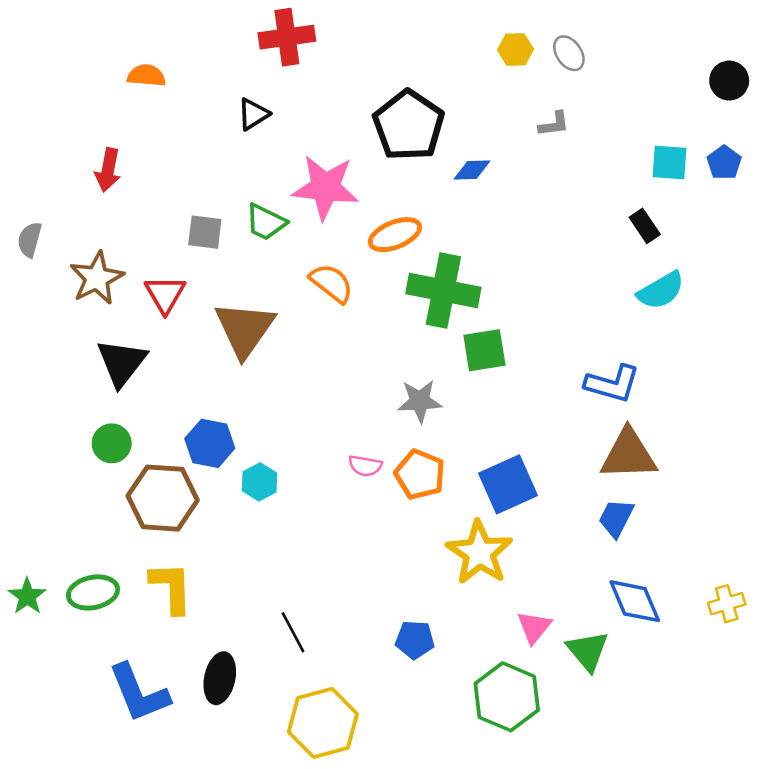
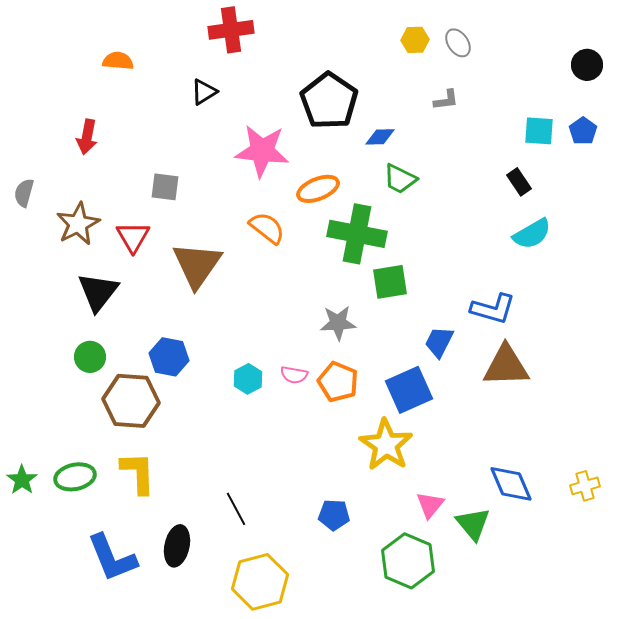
green trapezoid: (266, 222) -> (400, 179), moved
cyan hexagon: (260, 482) -> (248, 379), moved
blue trapezoid: (616, 518) -> (439, 342), moved

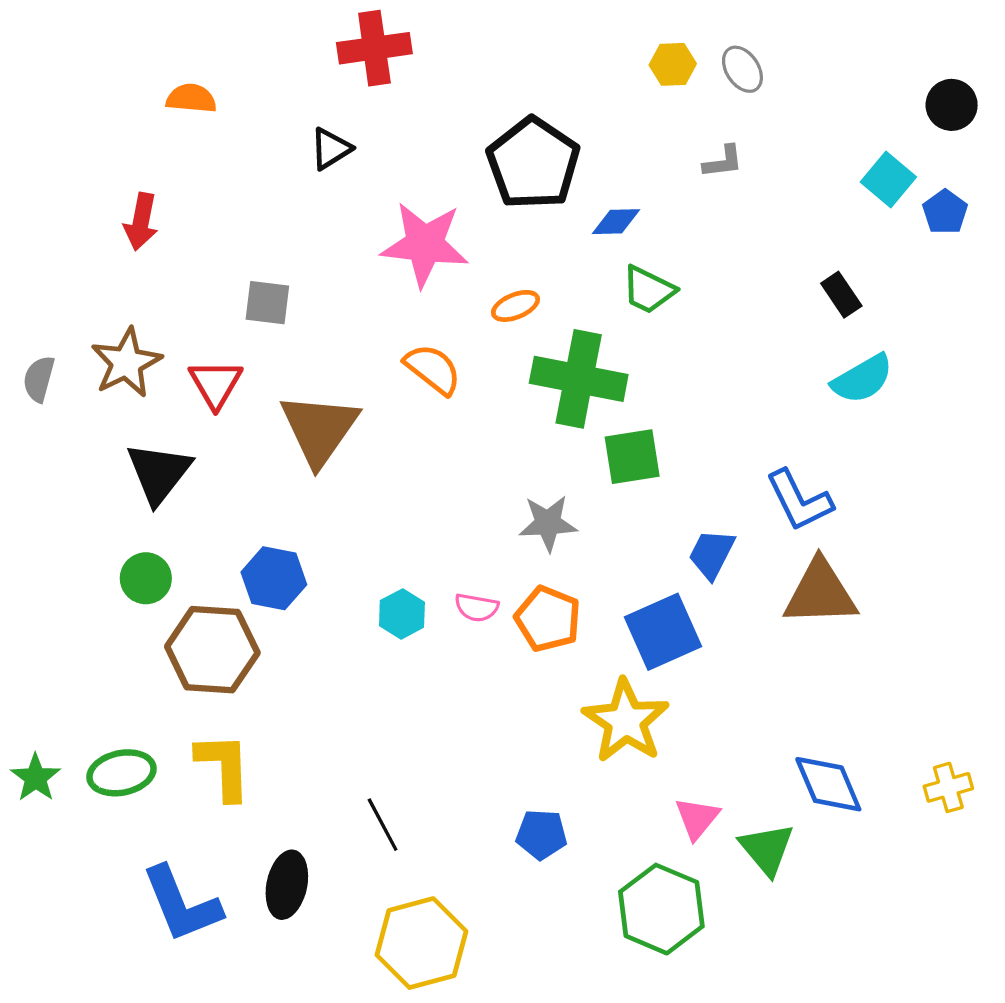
cyan square: (539, 131) -> (888, 179), moved, turned 36
orange ellipse: (318, 189) -> (515, 306), size x0.7
gray semicircle: (24, 193) -> (39, 379), moved
blue L-shape: (493, 309) -> (799, 500), turned 48

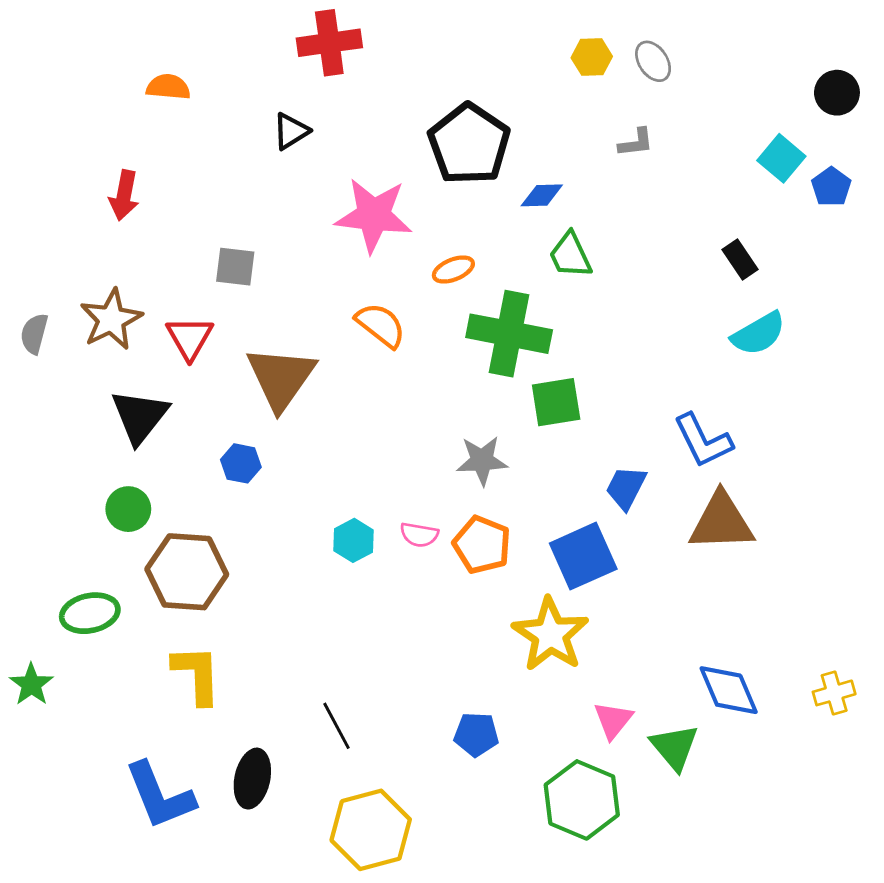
green trapezoid: (648, 290) -> (570, 255), turned 39
blue hexagon: (274, 578) -> (241, 463), moved, size x0.7
green ellipse: (122, 773) -> (90, 613), moved

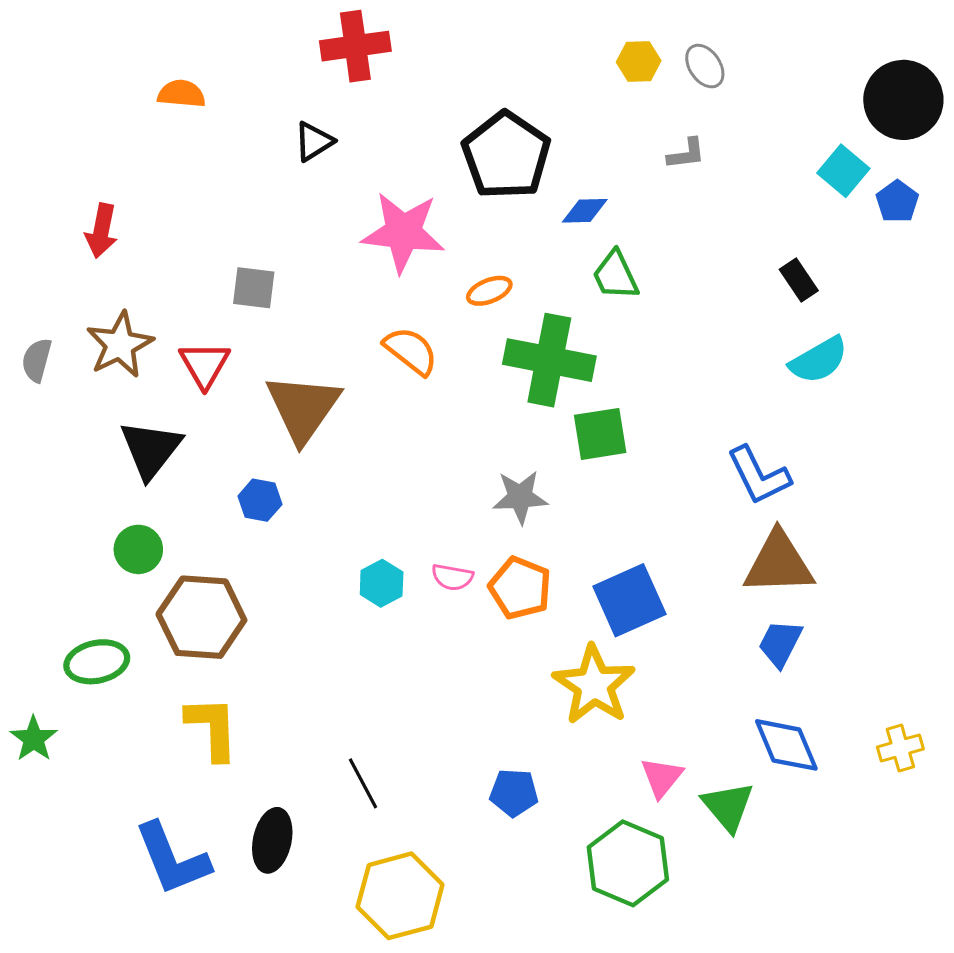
black circle: (837, 93) -> (903, 100), size x1.6
red arrow: (124, 195) -> (101, 231), moved
blue trapezoid: (626, 488) -> (780, 643), moved

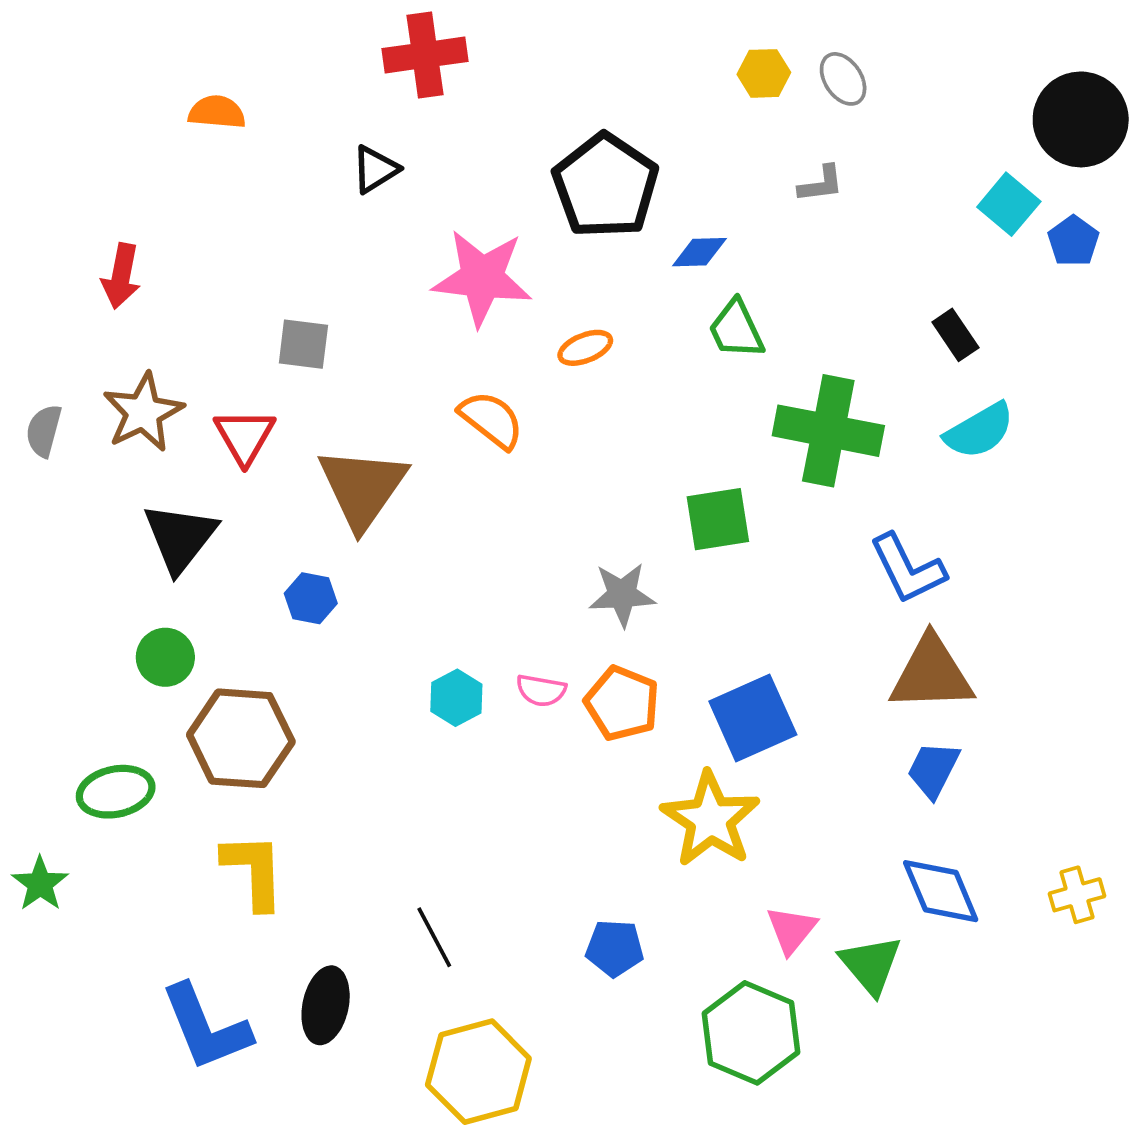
green cross: (549, 360) -> (828, 431), moved

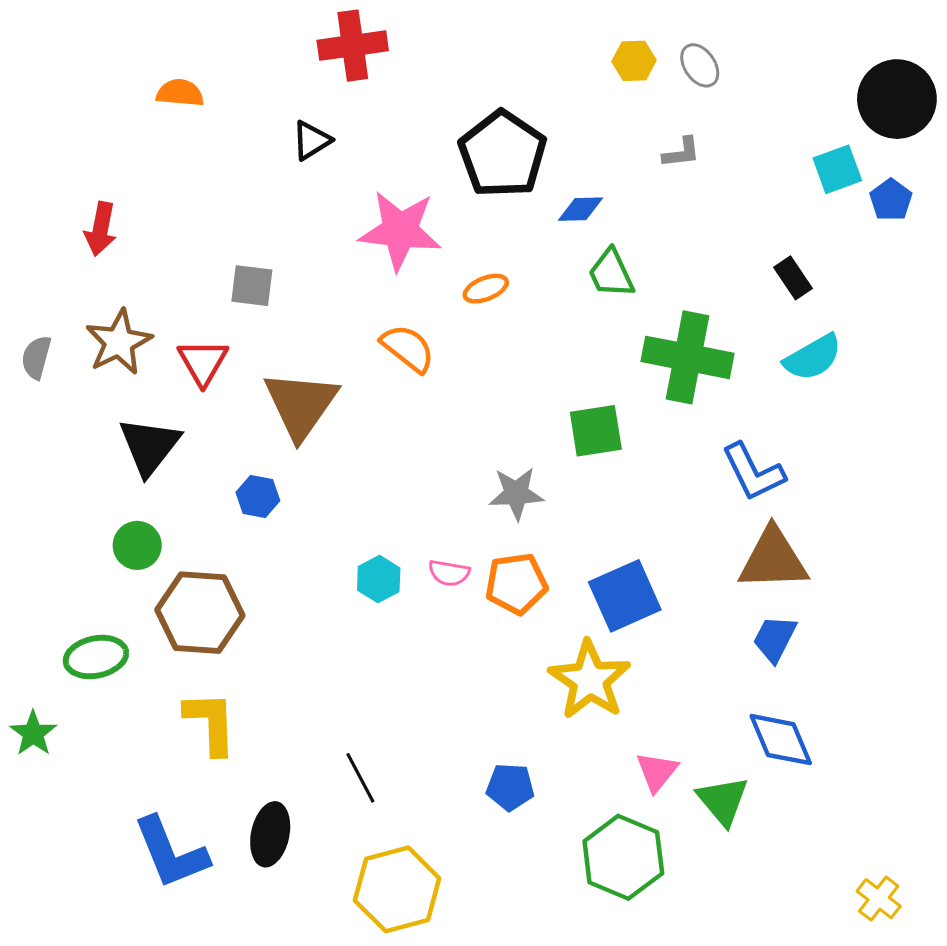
cyan square: (1009, 204) -> (837, 169), turned 30
orange pentagon: (622, 703) -> (516, 584), turned -30
yellow cross: (1077, 895) -> (879, 899), moved, turned -36

